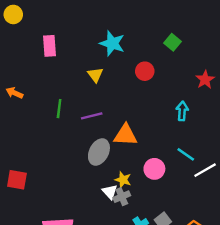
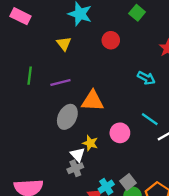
pink rectangle: (49, 46) -> (20, 16), turned -60
cyan arrow: (182, 111) -> (146, 78), turned 114
gray cross: (122, 197) -> (75, 168), moved

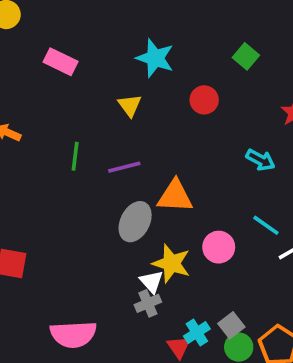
yellow star: (90, 143) -> (171, 263), size x1.5

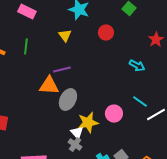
green line: (75, 156) -> (26, 47), moved
orange triangle: (175, 196) -> (49, 86), moved
yellow star: (171, 263) -> (88, 123), turned -30
gray cross: (148, 303) -> (75, 145), turned -32

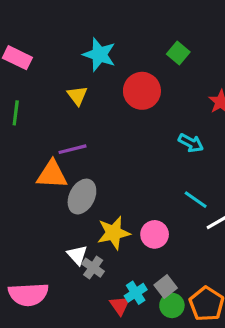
red circle: (106, 33) -> (142, 91), size x1.5
pink circle: (114, 114) -> (155, 234), moved
white triangle: (77, 133) -> (77, 255), moved

